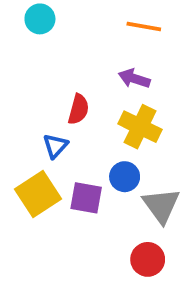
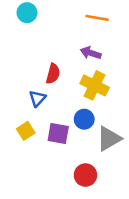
yellow square: (38, 194) -> (26, 131), size x0.6
gray triangle: (161, 206) -> (109, 139), turned 36
red circle: (148, 259) -> (85, 175), moved

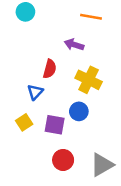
purple arrow: (91, 53) -> (74, 45), moved
gray triangle: (109, 139) -> (102, 165), moved
red circle: (85, 175) -> (63, 160), moved

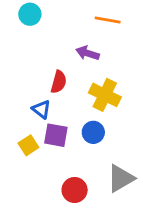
blue triangle: (35, 92) -> (41, 109), turned -35
purple square: (55, 125) -> (56, 135), moved
gray triangle: (102, 165) -> (121, 178), moved

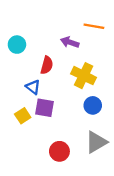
cyan circle: (30, 14) -> (17, 45), moved
orange line: (108, 20) -> (94, 26), moved
blue circle: (93, 132) -> (93, 105), moved

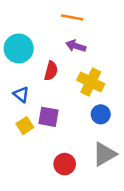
orange line: (94, 26) -> (72, 17), moved
cyan circle: (17, 45) -> (19, 48), size x1.5
blue triangle: (33, 87) -> (21, 94), moved

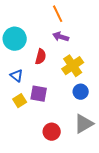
orange line: (72, 17) -> (58, 14), turned 54
yellow cross: (91, 82) -> (73, 66), turned 30

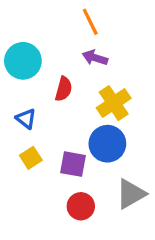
blue circle: (81, 92) -> (107, 144), moved, size x1.5
purple square: (39, 94) -> (73, 164), moved

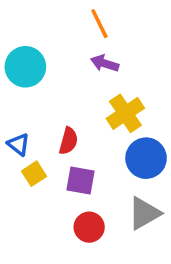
red semicircle: (64, 89) -> (68, 141), moved
blue triangle: (26, 119) -> (18, 144), moved
blue circle: (107, 144) -> (146, 158), moved

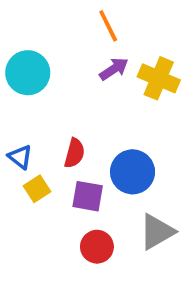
purple arrow: (105, 63) -> (114, 69), turned 128
yellow cross: (125, 113) -> (159, 78), moved, turned -33
blue circle: (146, 158) -> (133, 172), moved

